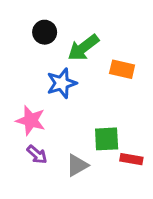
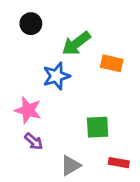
black circle: (45, 32) -> (31, 24), moved
red rectangle: (131, 159) -> (119, 163), moved
gray triangle: (77, 165) -> (71, 165), moved

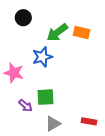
orange rectangle: (112, 63) -> (82, 33), moved
pink star: (28, 110) -> (14, 73), moved
green square: (98, 127) -> (46, 97), moved

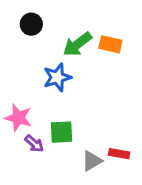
pink star: (14, 73) -> (18, 118), moved
red rectangle: (89, 121) -> (119, 154), moved
gray triangle: (53, 124) -> (92, 161), moved

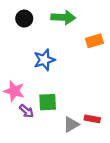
green arrow: (77, 44) -> (63, 17), moved, turned -140
orange rectangle: (110, 44) -> (94, 41), moved, turned -30

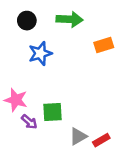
blue star: (44, 60) -> (40, 53), moved
red rectangle: (92, 119) -> (101, 140), moved, turned -40

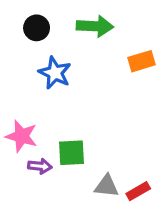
blue star: (40, 53) -> (55, 73), turned -30
purple arrow: (29, 122) -> (40, 166), turned -35
gray triangle: (78, 136) -> (107, 186), turned 36

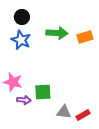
green arrow: (95, 26) -> (57, 33), moved
blue star: (55, 73) -> (21, 40), moved

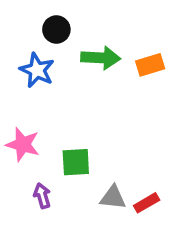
black circle: (22, 17) -> (56, 30), moved
purple arrow: (24, 100) -> (42, 196), moved, turned -112

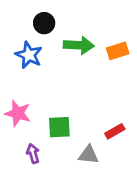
red rectangle: (147, 203) -> (115, 131), moved

